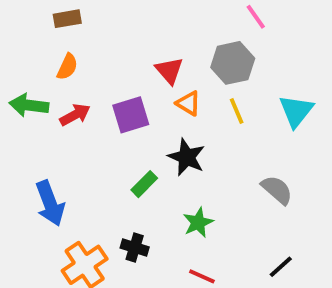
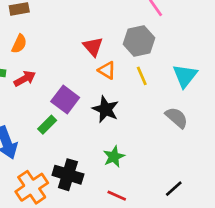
purple square: (131, 115) -> (65, 100), moved, turned -36
green rectangle: (144, 184) -> (47, 125), moved
gray semicircle: (277, 190) -> (177, 118), moved
black cross: (135, 248) -> (68, 175), size x1.5

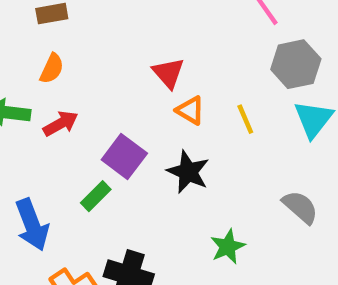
gray hexagon: (139, 41) -> (296, 64), moved
gray semicircle: (177, 118) -> (300, 207), moved
green star: (114, 157) -> (228, 247), moved

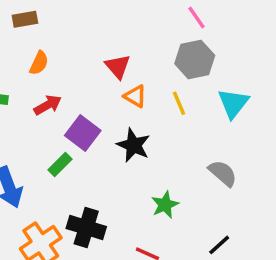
gray hexagon: (296, 64) -> (195, 59), moved
orange semicircle: (52, 69) -> (39, 63), moved
red arrow: (61, 124) -> (48, 105), moved

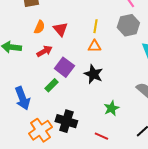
red triangle: (118, 66) -> (60, 29), moved
orange triangle: (135, 96) -> (94, 46), turned -32
yellow line: (179, 103) -> (95, 26), moved, turned 32

